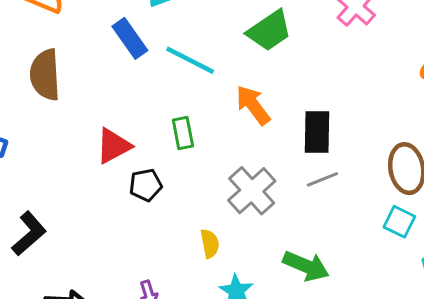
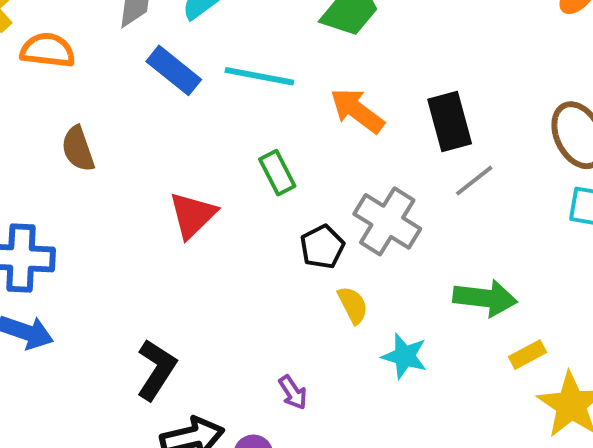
brown semicircle: (45, 75) -> (78, 149), size x0.7
black pentagon: (146, 185) -> (322, 247), moved
black L-shape: (29, 234) -> (156, 370), moved

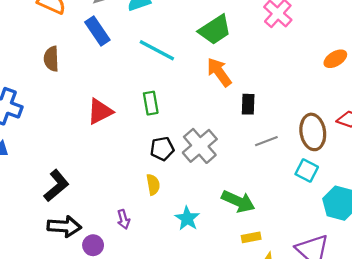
blue rectangle: (174, 70) -> (97, 31), moved
orange arrow: (357, 111) -> (219, 72), moved
black rectangle: (450, 122) -> (248, 104), size x0.7
gray line: (474, 181) -> (266, 141), moved
yellow semicircle: (353, 305) -> (153, 185), moved

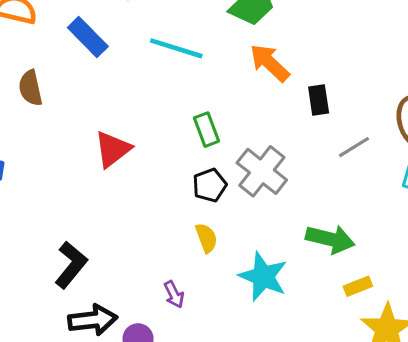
green rectangle: (151, 103) -> (206, 130), moved
cyan star: (187, 218) -> (263, 277), size x1.4

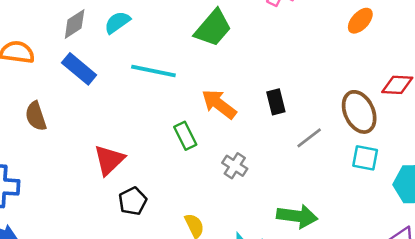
orange arrow: (270, 63) -> (219, 104), moved
gray cross: (262, 171) -> (235, 166), size x0.6
black pentagon: (210, 185) -> (133, 201), moved

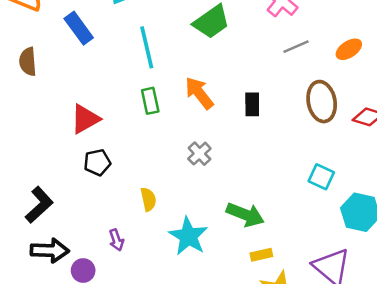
cyan line: (153, 71) -> (147, 47), turned 51
brown ellipse: (359, 112) -> (322, 102), moved
green rectangle: (185, 136) -> (150, 101), moved
gray line: (309, 138) -> (296, 47), moved

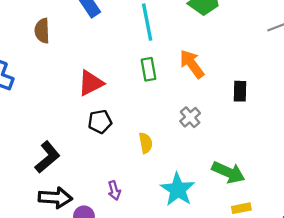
black rectangle: (252, 104) -> (240, 91), moved
yellow semicircle: (148, 199) -> (146, 143), moved

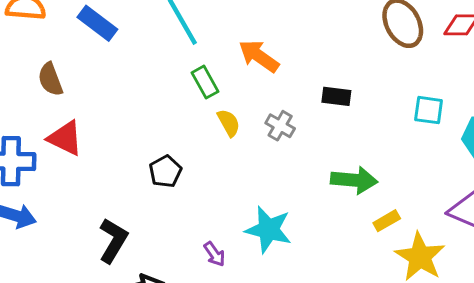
red triangle: (91, 83) -> (65, 138), moved, turned -48
black rectangle: (240, 91) -> (336, 96), moved, turned -66
yellow semicircle: (146, 143) -> (229, 123), moved
cyan star: (178, 189) -> (268, 230), moved

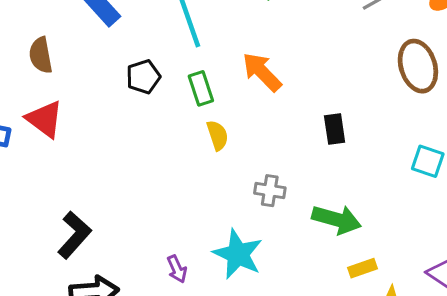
black rectangle: (336, 96) -> (335, 129), turned 64
gray cross: (280, 126) -> (270, 191), moved, turned -32
black pentagon: (165, 171) -> (143, 77), moved

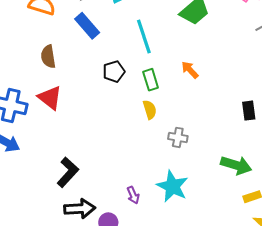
orange arrow: (262, 72) -> (190, 70), size x0.7
black rectangle: (335, 129) -> (249, 111), moved
yellow semicircle: (217, 135) -> (150, 110), moved
gray cross: (270, 191) -> (178, 137), moved

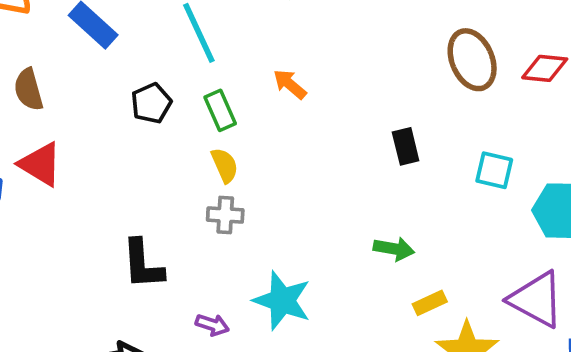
gray cross: (178, 137) -> (225, 215), moved
green arrow: (236, 165) -> (394, 249), size x0.7
black L-shape: (68, 172) -> (143, 264), moved, turned 140
purple arrow: (133, 195) -> (212, 325), turned -42

